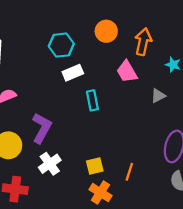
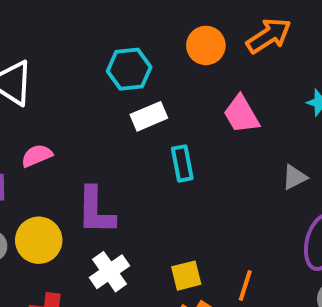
orange arrow: (143, 42) -> (269, 36), moved, turned 45
gray triangle: (158, 96) -> (294, 177), moved
purple L-shape: (42, 128) -> (96, 211), turned 152

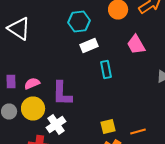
pink semicircle: (37, 156) -> (32, 84), moved
white cross: (110, 272) -> (56, 124), moved
orange line: (245, 285) -> (138, 132), turned 56

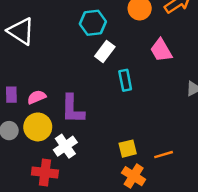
white rectangle: (89, 46) -> (105, 51), turned -30

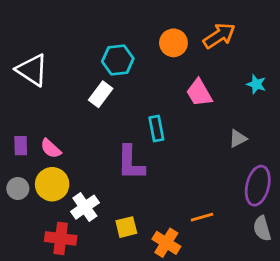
white rectangle: (105, 51) -> (101, 94), moved
pink semicircle: (37, 97) -> (51, 149), turned -114
purple L-shape: (72, 109) -> (131, 163), moved
yellow square: (128, 149) -> (126, 227), moved

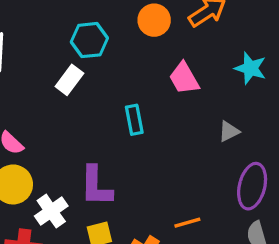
cyan star: (256, 84) -> (250, 68), size x1.4
purple L-shape: (131, 163) -> (96, 186), moved

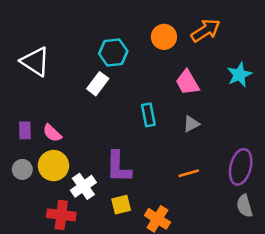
cyan star: (250, 68) -> (239, 75), turned 30
gray triangle: (229, 131) -> (191, 124), moved
orange line: (187, 223) -> (189, 173), moved

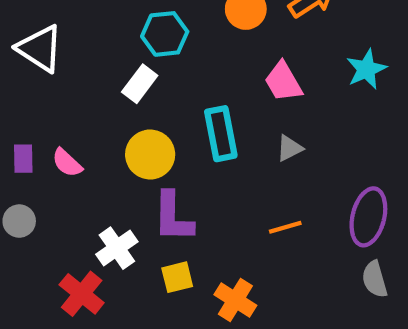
cyan rectangle: (148, 115) -> (221, 134), size x1.4
yellow circle: (53, 166) -> (150, 155), moved
red cross: (61, 215) -> (82, 294), turned 32

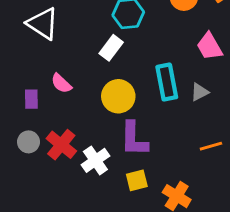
gray triangle: (289, 148) -> (200, 92), moved
pink semicircle: (67, 163) -> (61, 83), moved
red cross: (82, 294) -> (61, 145), moved

